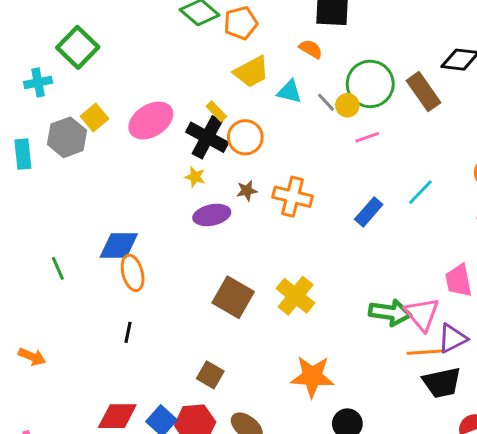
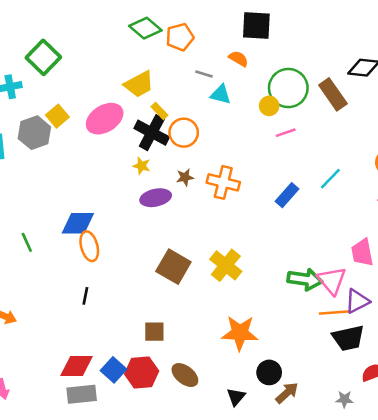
yellow trapezoid: (251, 72) -> (139, 84), moved
gray line: (326, 102) -> (204, 74), moved, turned -30
brown square: (210, 375) -> (154, 332), turned -30

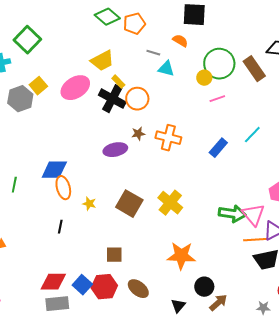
yellow star: (142, 166) -> (89, 204), moved
green line: (27, 242) -> (14, 185), turned 35

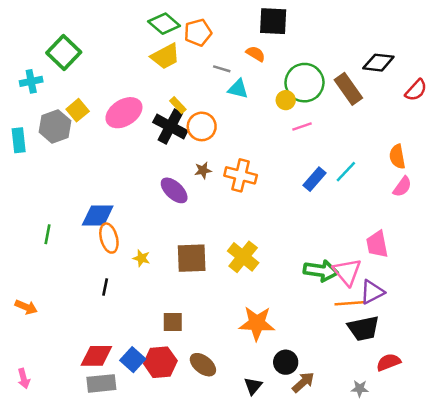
yellow trapezoid: (102, 61) -> (165, 56), moved
blue rectangle: (218, 148) -> (315, 179), moved
purple ellipse: (115, 150) -> (174, 190), turned 55
brown square: (129, 204) -> (192, 258), turned -32

